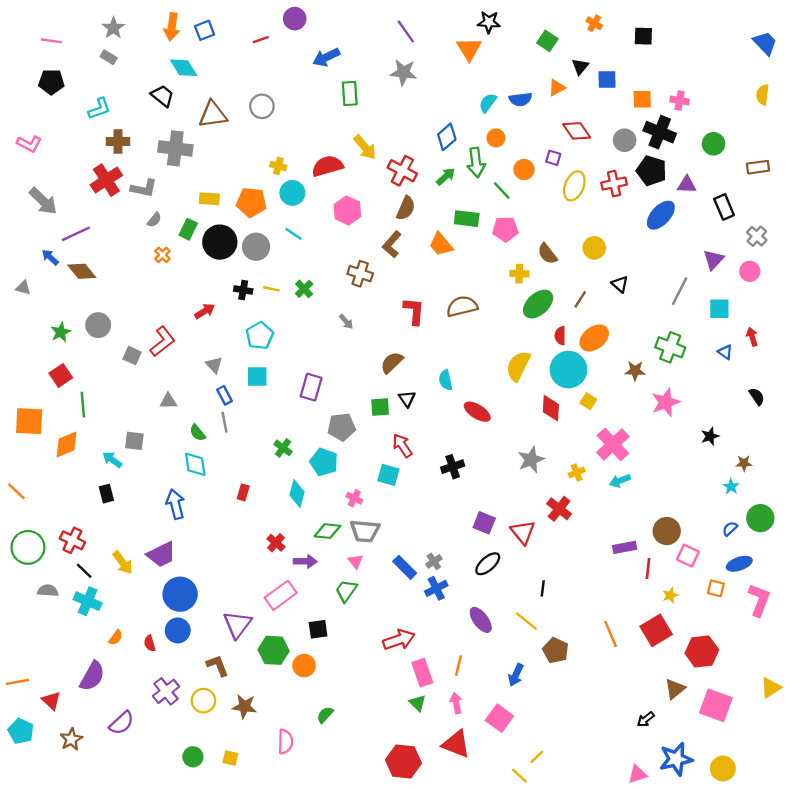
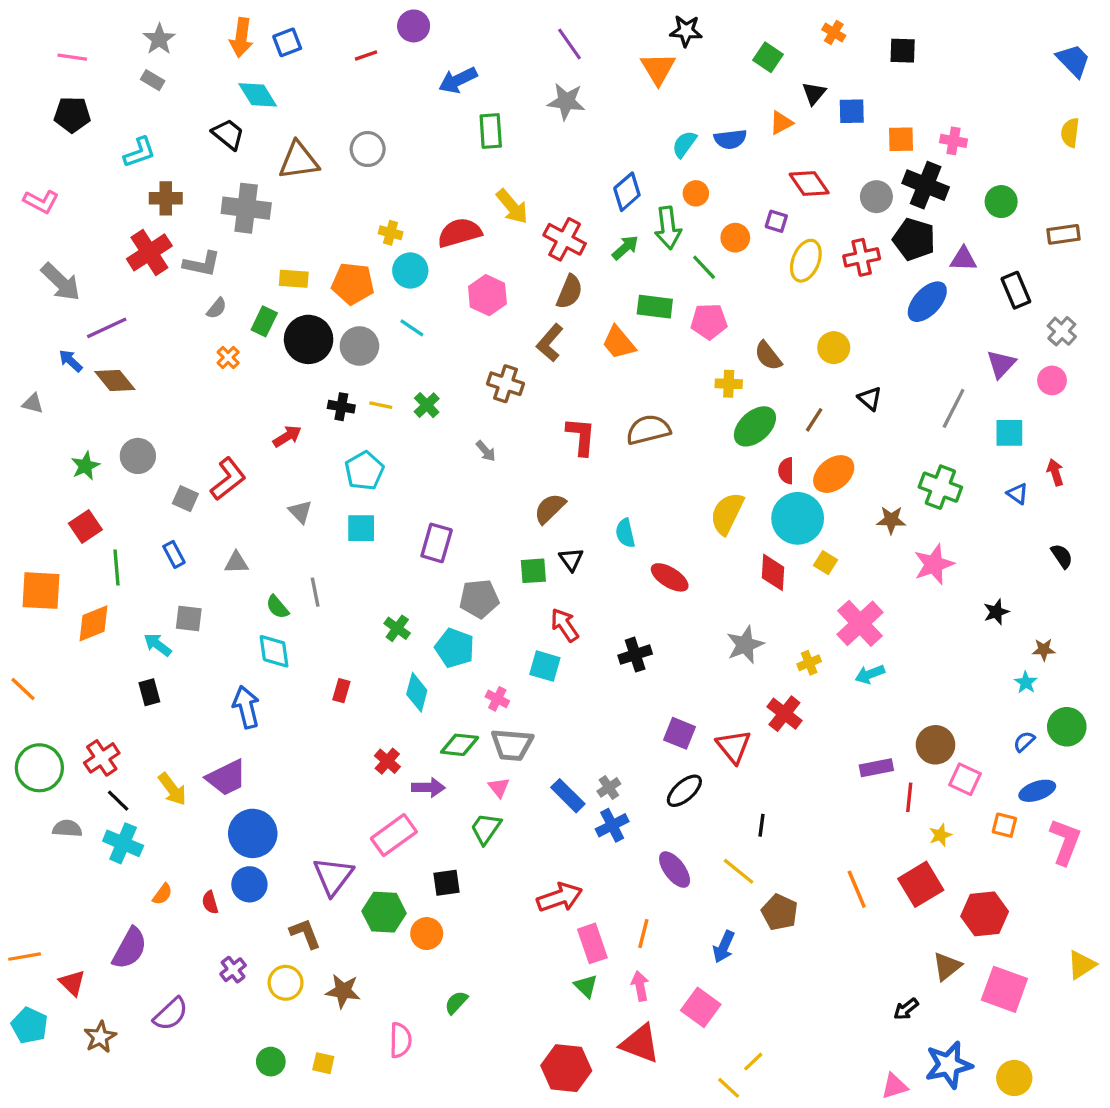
blue rectangle: (224, 395) -> (174, 554), moved
red cross: (72, 540) -> (102, 758), turned 30
purple cross: (166, 691) -> (233, 970), size x0.7

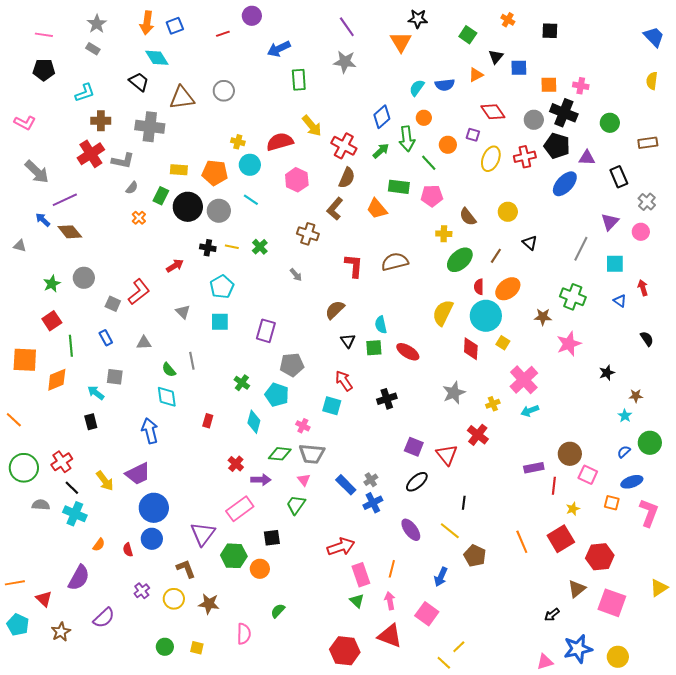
green square: (533, 571) -> (374, 348), moved

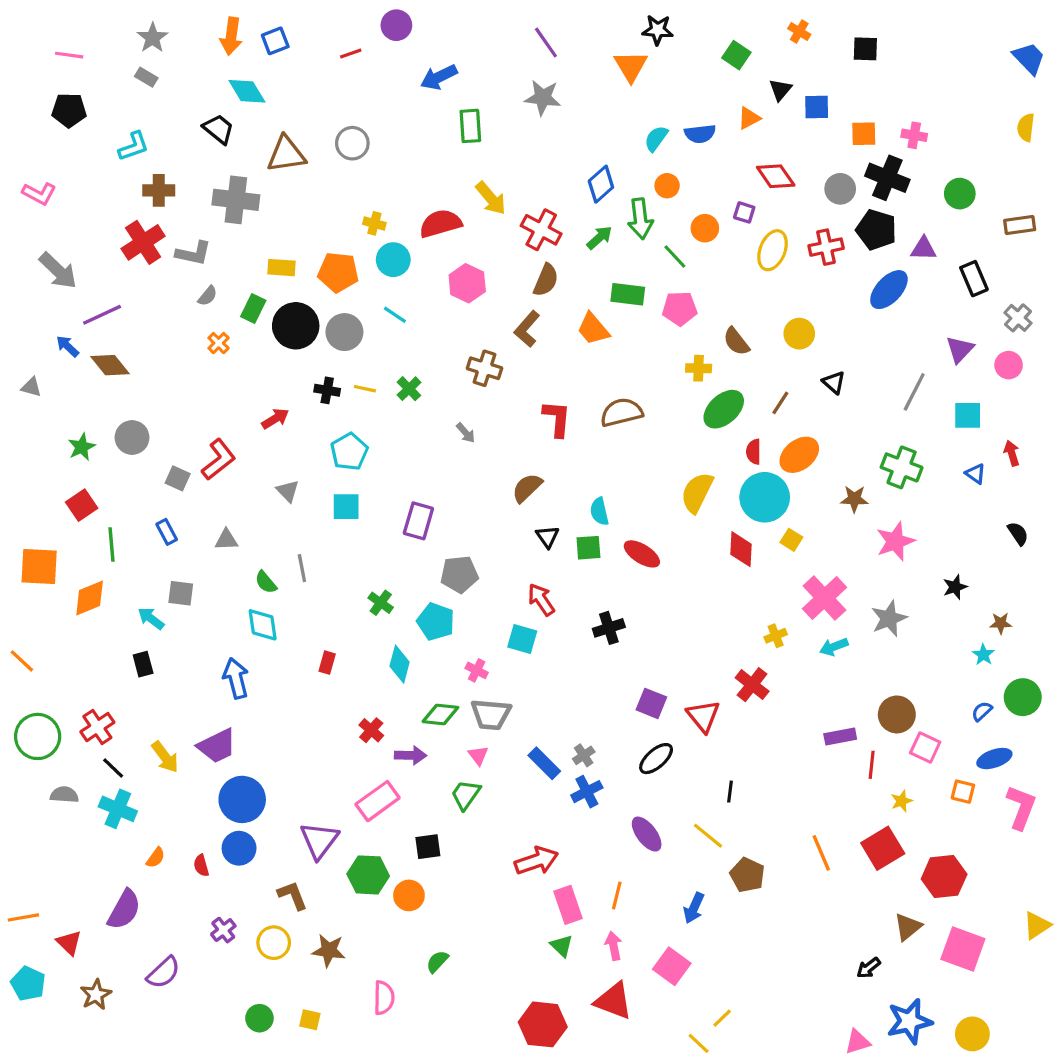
gray star: (454, 393) -> (889, 618), moved

